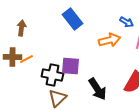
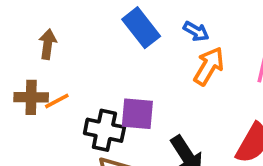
blue arrow: (126, 22) -> (196, 31), moved
orange arrow: (109, 40) -> (209, 66), turned -45

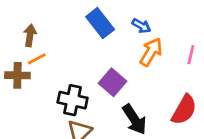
orange line: (57, 101) -> (37, 59), moved
purple square: (137, 114) -> (112, 82), moved, turned 36

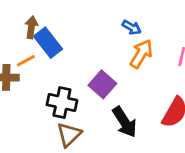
blue rectangle: (100, 23) -> (48, 43), moved
brown arrow: (30, 35) -> (31, 27), moved

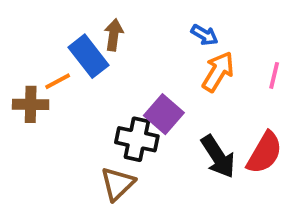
brown arrow: (31, 27) -> (114, 35), moved
black cross: (62, 103) -> (137, 139), moved
black arrow: (125, 122) -> (218, 157), moved

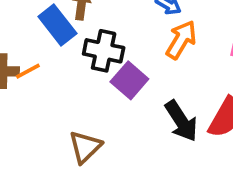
orange line: (58, 81) -> (28, 71), moved
black cross: (137, 139) -> (104, 51), moved

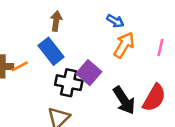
blue rectangle: (57, 25) -> (51, 51), moved
black cross: (104, 51) -> (69, 83), moved

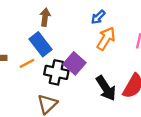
blue arrow: (115, 21) -> (98, 17), turned 105
orange line: (20, 66) -> (27, 63), moved

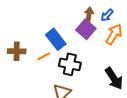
brown arrow: (45, 17) -> (89, 15), moved
purple square: (74, 63) -> (86, 29), moved

